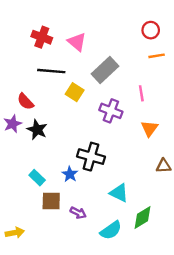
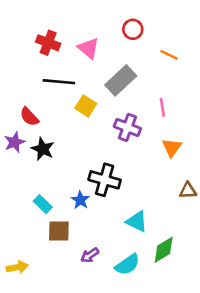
red circle: (151, 30) -> (133, 29), moved
orange line: (157, 56) -> (169, 55), moved, turned 35
purple arrow: (78, 213) -> (90, 255), moved, turned 119

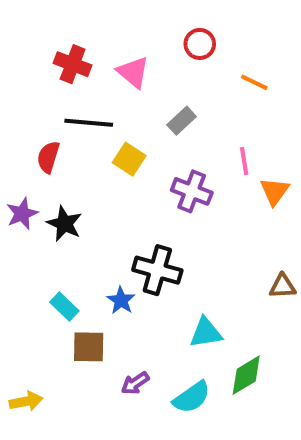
gray rectangle: (121, 80) -> (182, 121), size x0.6
red semicircle: (29, 117) -> (48, 157), moved, turned 60
orange triangle: (172, 148) -> (274, 191), moved
cyan triangle: (137, 222) -> (206, 333), turned -35

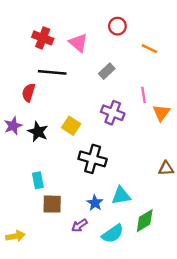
yellow square: (129, 159) -> (71, 126), moved
blue star: (121, 300) -> (95, 203), moved
cyan rectangle: (64, 306) -> (38, 180), turned 35

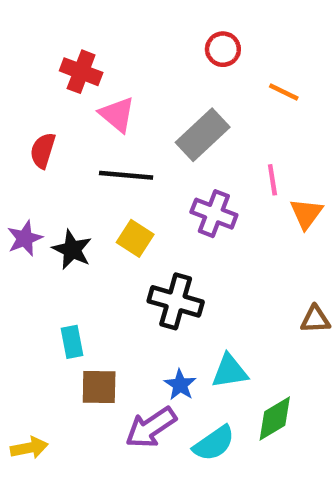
pink triangle: (78, 43) -> (117, 114), moved
gray rectangle: (107, 71) -> (203, 135), size x1.6
black line: (52, 72) -> (126, 175), moved
red semicircle: (28, 93) -> (43, 151), moved
purple arrow: (79, 225) -> (151, 428), size x1.6

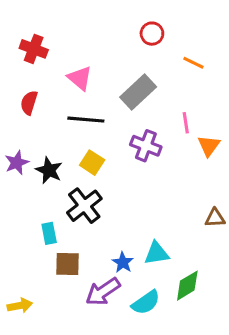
red cross: (81, 72) -> (34, 49), moved
black cross: (176, 301) -> (84, 206), moved, turned 36

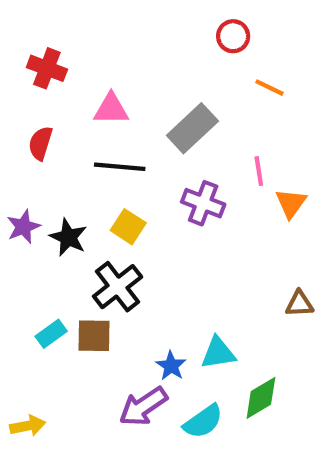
red circle: (152, 34) -> (233, 36), moved
pink triangle: (80, 78) -> (111, 109), turned -40
cyan rectangle: (49, 233) -> (51, 334), moved, turned 65
brown square: (67, 264) -> (94, 336), moved

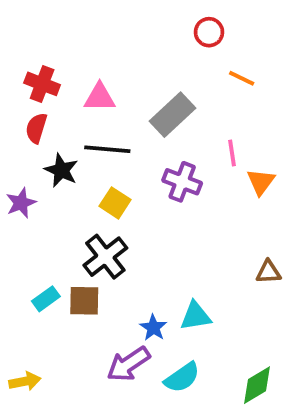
red cross: (47, 68) -> (42, 84), moved
black star: (68, 237) -> (61, 170), moved
green diamond: (261, 398) -> (257, 385), moved

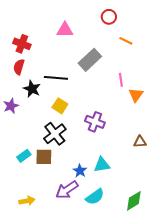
pink triangle: (100, 97) -> (65, 30), moved
purple cross: (182, 182) -> (95, 122), moved
yellow arrow: (25, 381) -> (27, 201), moved

